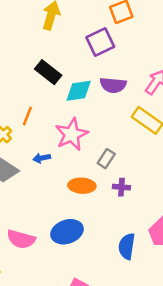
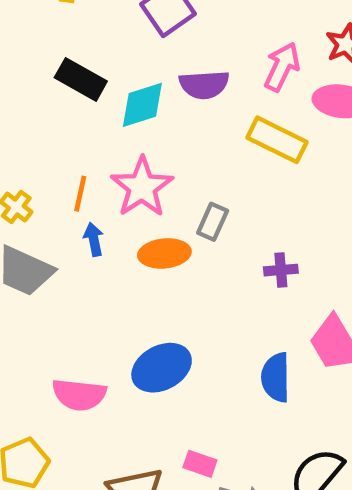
orange line: (27, 116) -> (80, 194), moved
blue arrow: (42, 158) -> (94, 239), turned 98
orange ellipse: (82, 186) -> (164, 253), moved
purple cross: (121, 187) -> (281, 270), moved

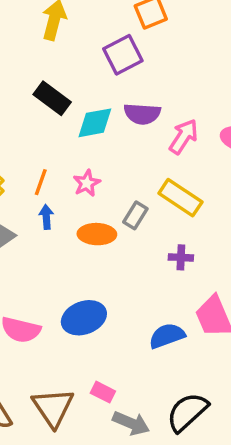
pink arrow: (282, 67) -> (184, 136), moved
yellow rectangle: (277, 140) -> (180, 198), moved
pink star: (142, 187) -> (87, 183), size x0.6
blue semicircle: (276, 377) -> (167, 336), turned 63

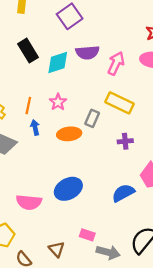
black rectangle: (52, 98) -> (28, 51), turned 30
brown triangle: (53, 408) -> (57, 249), size x0.6

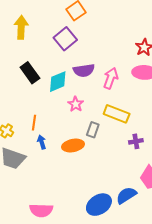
pink star: (58, 102) -> (76, 104), moved
purple cross: (125, 141) -> (136, 141), moved
blue ellipse: (68, 189) -> (99, 205), moved

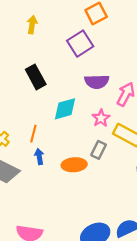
yellow arrow: (21, 27) -> (32, 25), size x0.7
cyan diamond: (58, 82) -> (65, 109), moved
pink star: (76, 104) -> (101, 118), moved

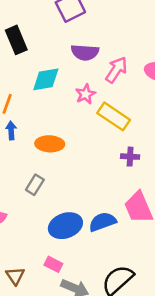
gray rectangle: (99, 150) -> (35, 185), moved

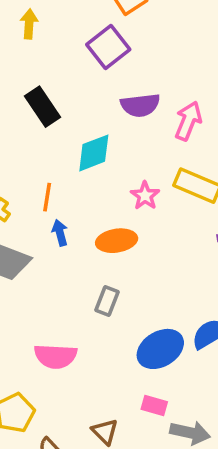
pink star: (85, 94) -> (145, 196), moved

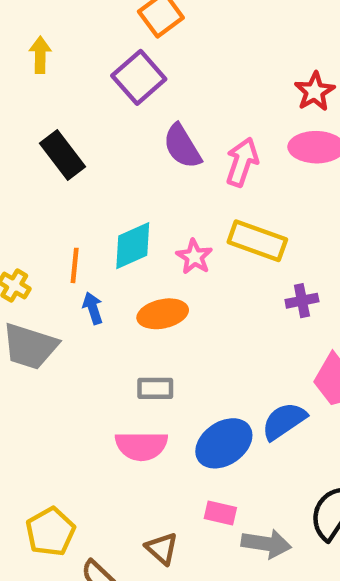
purple semicircle: (140, 105) -> (182, 146), turned 69
cyan diamond: (94, 153) -> (133, 246), moved
gray rectangle: (107, 301) -> (155, 388), turned 72
pink semicircle: (55, 356) -> (141, 446), moved

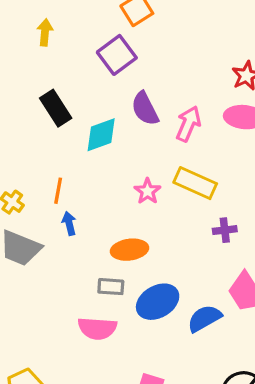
cyan diamond: (133, 246) -> (101, 135), moved
orange ellipse: (163, 314) -> (129, 250), moved
blue ellipse: (224, 443) -> (158, 302), moved

